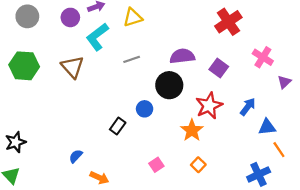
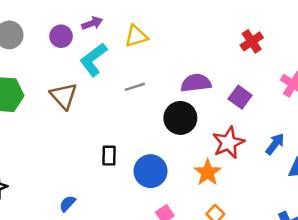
red cross: (228, 22) -> (252, 41), size x0.7
blue circle: (145, 109) -> (151, 171), moved, size x1.6
black rectangle: (118, 126) -> (109, 156), moved, turned -35

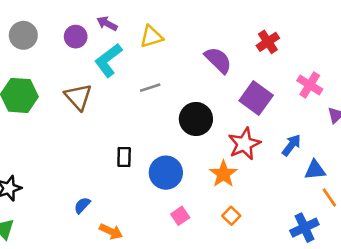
purple arrow: (92, 23) -> (107, 24), turned -132
purple semicircle: (196, 83) -> (218, 60), moved, turned 52
purple square: (240, 97) -> (256, 98), size x1.4

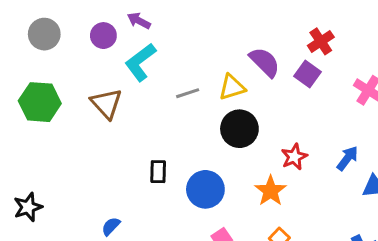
yellow triangle: (151, 37) -> (232, 87), moved
purple square: (256, 98) -> (307, 74), moved, size x0.7
red star: (244, 144) -> (294, 157), size x0.7

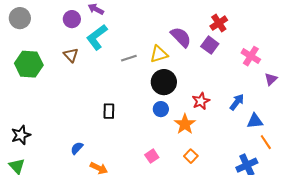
gray circle: (44, 34) -> (20, 18), moved
brown triangle: (106, 104) -> (71, 55), moved, size x0.7
blue circle: (205, 189) -> (161, 109), moved, size x0.6

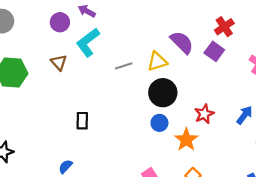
black rectangle: (109, 111) -> (82, 121), moved

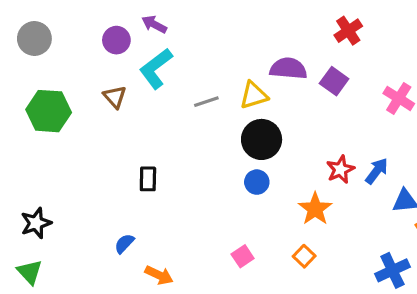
red cross: (224, 27) -> (348, 31), moved
purple semicircle: (182, 42) -> (288, 68), turned -40
red star: (204, 114) -> (340, 169), moved
orange star: (186, 140) -> (315, 209), moved

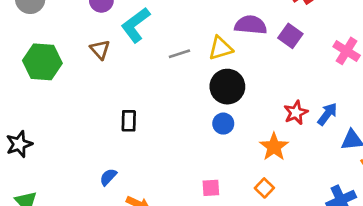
black star: (36, 223) -> (19, 144), moved
pink square: (243, 256) -> (211, 188), turned 30

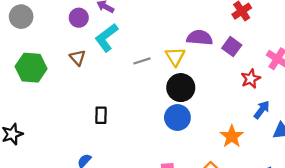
yellow triangle: (221, 48) -> (175, 57), turned -45
red star: (296, 113) -> (251, 79), moved
blue circle: (223, 124) -> (177, 117), size x1.5
orange star: (274, 147) -> (232, 136), moved

